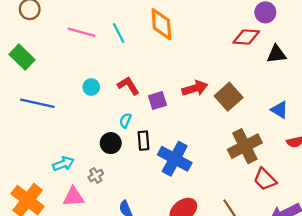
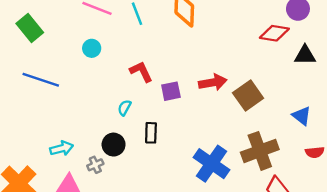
cyan circle: (91, 87) -> (92, 48), moved
cyan semicircle: (125, 121) -> (124, 108), moved
black circle: (111, 143) -> (114, 145), moved
blue cross: (175, 159) -> (211, 164), moved

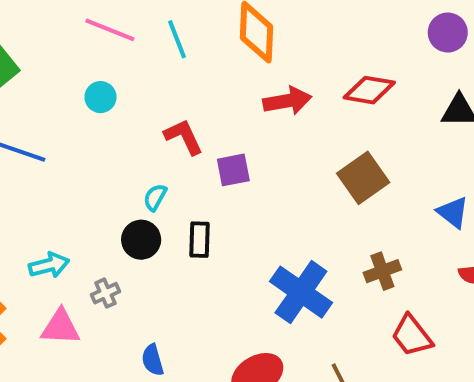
red diamond: (274, 33) -> (369, 90), moved
red arrow: (213, 82) -> (287, 101), moved
black circle: (114, 145) -> (141, 240), moved
brown cross: (260, 151) -> (382, 271), size x0.6

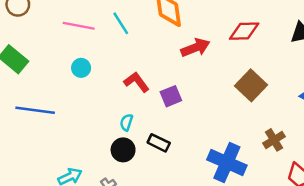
black rectangle: (200, 240) -> (159, 143), turned -55

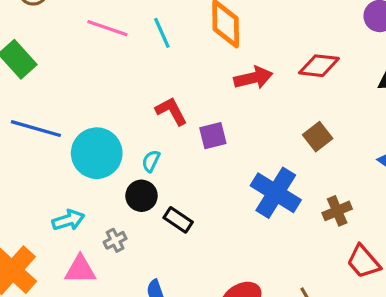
cyan circle: (81, 68) -> (97, 153), moved, size x2.0
brown square: (251, 85) -> (318, 137), size x0.7
black rectangle: (159, 143) -> (178, 220), moved
blue cross: (227, 163) -> (276, 193), moved

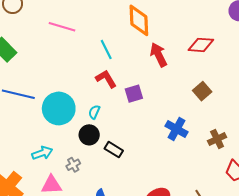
cyan line: (162, 33) -> (106, 50), moved
red arrow: (253, 78) -> (158, 55), turned -100
blue cross: (276, 193) -> (177, 129), size x0.7

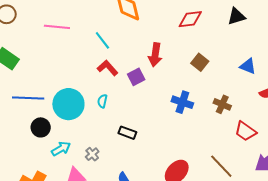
red arrow: (158, 55) -> (155, 55), moved, turned -135
black circle: (89, 135) -> (41, 127), moved
brown cross: (217, 139) -> (222, 104), turned -30

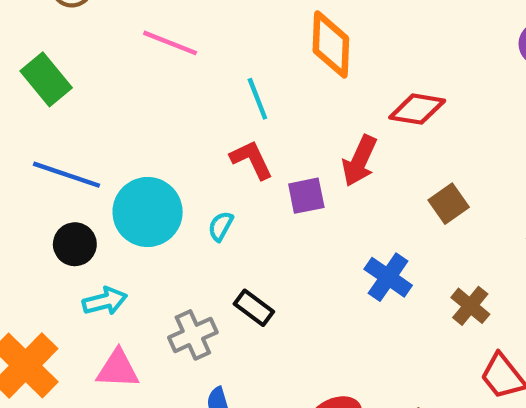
red diamond: (190, 19) -> (417, 109), moved
gray cross: (92, 154) -> (193, 335), moved, size x1.5

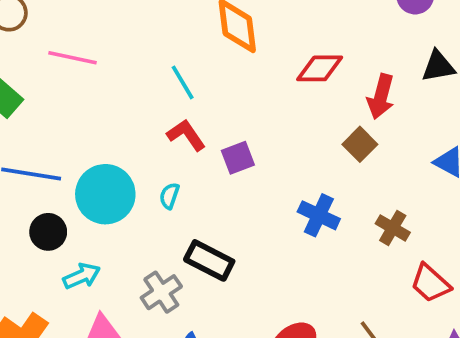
pink line: (170, 43) -> (73, 58), moved
red arrow: (359, 161) -> (381, 97), moved
black rectangle: (254, 308) -> (209, 260), size x1.4

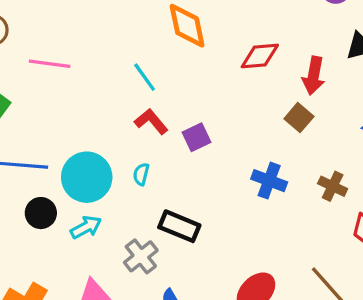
cyan arrow: (82, 276) -> (86, 227), moved

